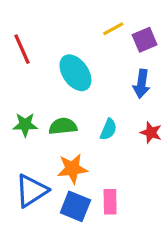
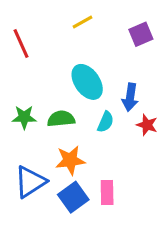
yellow line: (113, 29) -> (83, 22), moved
cyan ellipse: (75, 73) -> (87, 82), moved
blue arrow: (141, 84) -> (130, 97), moved
blue square: (75, 206) -> (73, 197), turned 32

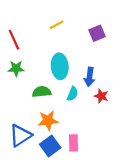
cyan ellipse: (87, 82) -> (60, 66), turned 30
green star: (24, 117) -> (16, 68), moved

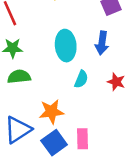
blue arrow: (89, 77) -> (102, 43), moved
green semicircle: (42, 92) -> (19, 77), moved

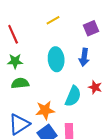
cyan semicircle: (81, 79) -> (73, 96), moved, size x1.5

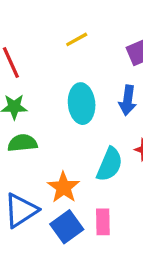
orange star: (45, 110) -> (63, 187), turned -30

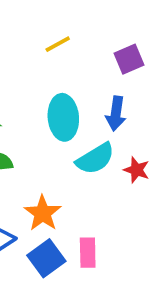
cyan semicircle: (110, 164) -> (95, 159), moved, turned 36

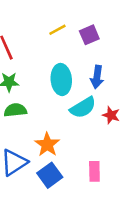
purple square: (129, 59) -> (89, 35), moved
pink rectangle: (88, 253) -> (94, 171), moved

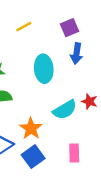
yellow line: (57, 30) -> (24, 27), moved
blue arrow: (97, 77) -> (77, 53), moved
cyan semicircle: (83, 108) -> (65, 110), moved

